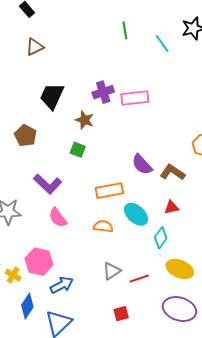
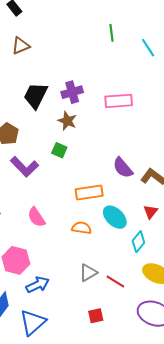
purple cross: (103, 92) -> (72, 92), moved
purple L-shape: (48, 184) -> (24, 167), moved
red triangle: (171, 207) -> (151, 212), turned -42
red line: (139, 279) -> (115, 282), turned 48

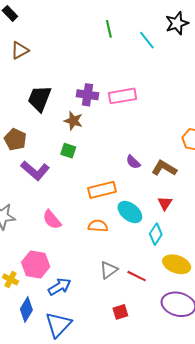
purple cross: (72, 92) -> (88, 95), moved, turned 30
purple semicircle: (123, 168) -> (133, 162), size x0.7

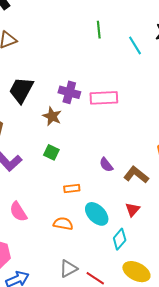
green square: (68, 151) -> (51, 152), moved
orange rectangle: (102, 190) -> (72, 188), size x0.6

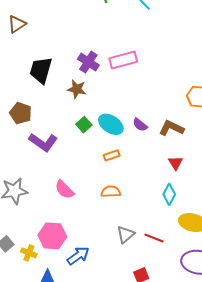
purple cross: (69, 92) -> (88, 62), turned 30
green square: (51, 152) -> (84, 125), turned 35
cyan ellipse: (97, 214) -> (111, 124), moved

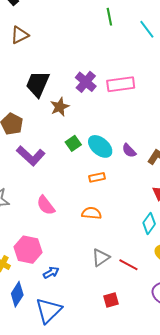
brown star: (77, 89) -> (60, 107), moved, turned 30
blue arrow: (78, 256) -> (51, 273), size x0.7

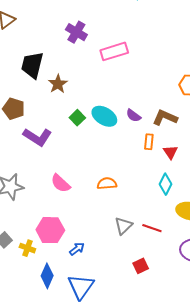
purple cross: (86, 82) -> (76, 32), moved
orange rectangle: (97, 177) -> (149, 142), moved, turned -63

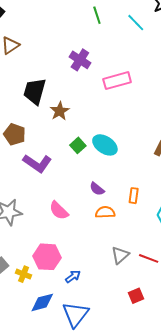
purple semicircle: (133, 116) -> (97, 189), moved
orange rectangle: (149, 142) -> (134, 196), moved
blue diamond: (47, 276) -> (42, 302), turned 50

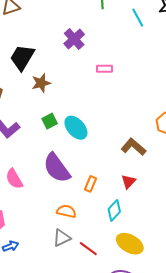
pink rectangle: (117, 81) -> (104, 69), size x0.6
purple semicircle: (97, 189) -> (57, 168), size x2.0
orange semicircle: (105, 212) -> (66, 211), moved

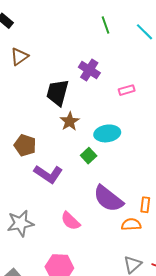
black trapezoid: (22, 57) -> (58, 93), moved
cyan ellipse: (76, 128) -> (107, 133), moved, turned -40
orange semicircle: (66, 211) -> (131, 224), moved

